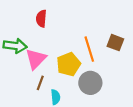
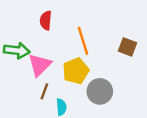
orange line: (89, 49) -> (83, 41), moved

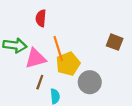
orange line: (83, 41) -> (58, 49), moved
pink triangle: (40, 65) -> (35, 58), turned 30

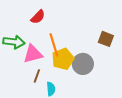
red semicircle: (41, 18) -> (38, 17), turned -140
gray circle: (90, 82) -> (83, 64), moved

